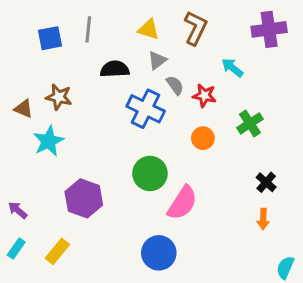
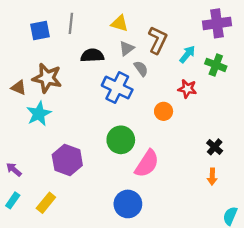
brown L-shape: (196, 28) -> (158, 40), moved
cyan arrow: (232, 68) -> (187, 54), turned 90
red star: (204, 96) -> (187, 89), moved
brown star: (59, 97) -> (47, 78), size x1.4
green cross: (250, 123) -> (216, 65), moved, turned -36

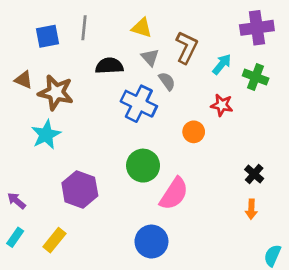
gray triangle: (127, 48) -> (150, 57), turned -35
brown triangle: (19, 88) -> (24, 80), moved

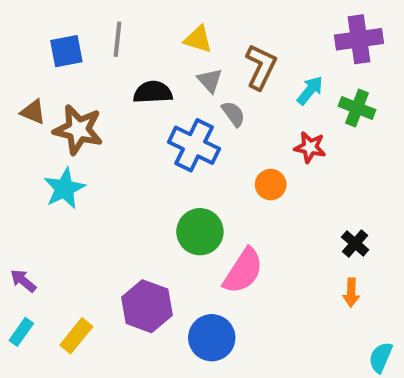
purple hexagon: (80, 189) -> (147, 306), moved

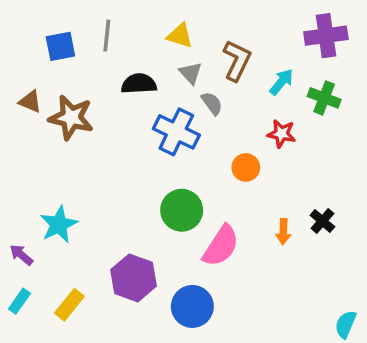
cyan star: (64, 188) -> (59, 224), moved
orange arrow: (351, 293) -> (283, 232), moved

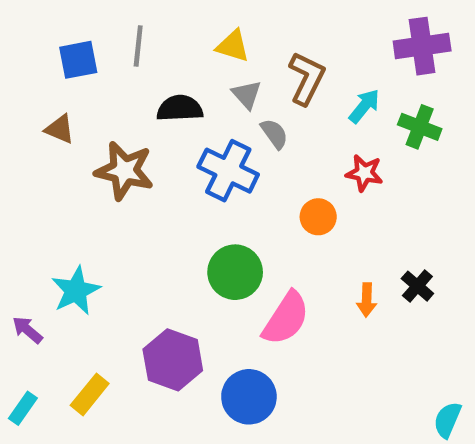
brown triangle: (30, 102) -> (60, 129), moved
brown star: (71, 118) -> (124, 171), moved
cyan rectangle: (19, 301) -> (23, 408), moved

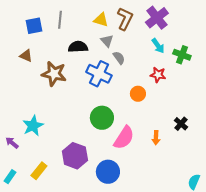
purple cross: (422, 46) -> (157, 18), moved, turned -30
brown L-shape: (307, 78) -> (125, 19), moved
cyan arrow: (364, 106) -> (158, 46), turned 105
orange arrow: (367, 300) -> (156, 138), moved

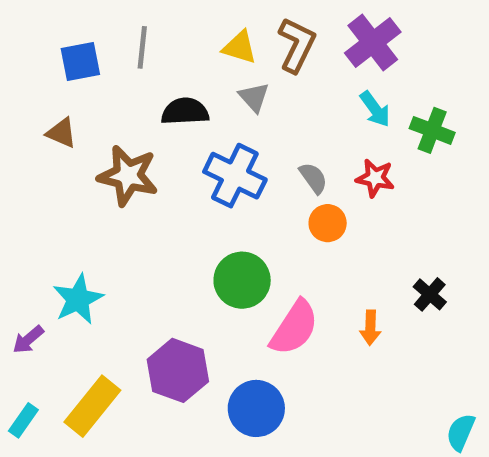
gray semicircle: (119, 58) -> (313, 178), moved
purple arrow: (12, 143) -> (28, 340), turned -80
yellow rectangle: (39, 171) -> (92, 406), size x1.4

